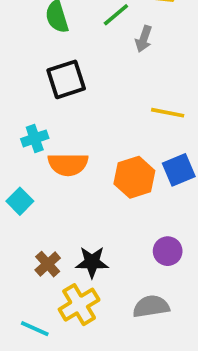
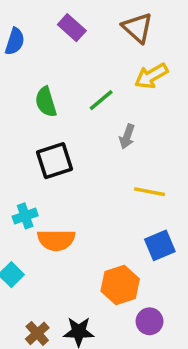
gray arrow: (144, 39) -> (127, 136), moved
orange hexagon: (134, 177) -> (120, 285), moved

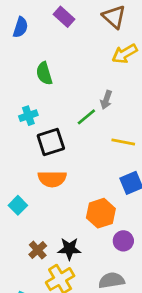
green line: (101, 100) -> (86, 117), moved
black square: (54, 161) -> (51, 142), moved
cyan cross: (25, 216) -> (28, 116), moved

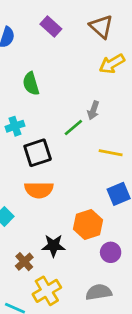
black star: (69, 249) -> (53, 246), moved

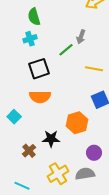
cyan cross: (15, 126) -> (30, 39), moved
purple circle: (111, 252) -> (94, 153), moved
yellow cross: (47, 291) -> (58, 174), moved

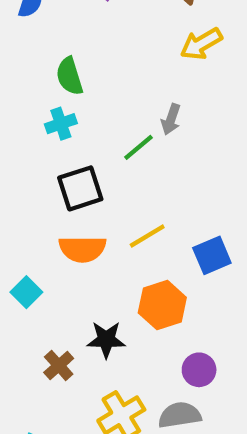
yellow line: (94, 69) -> (147, 236), moved, turned -42

